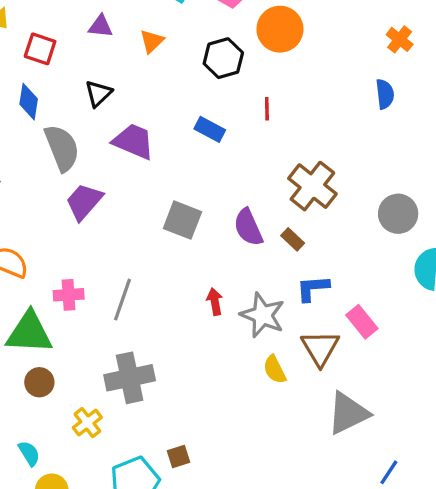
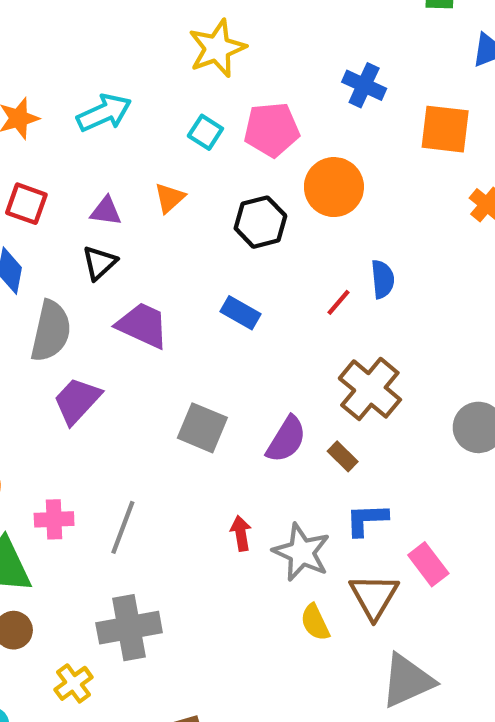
purple triangle: (101, 26) -> (106, 211), moved
blue semicircle: (385, 94) -> (383, 279), moved
red line: (267, 109) -> (339, 302), moved, turned 40
gray semicircle: (62, 148) -> (51, 331), turned 33
purple semicircle: (248, 227) -> (286, 439), turned -126

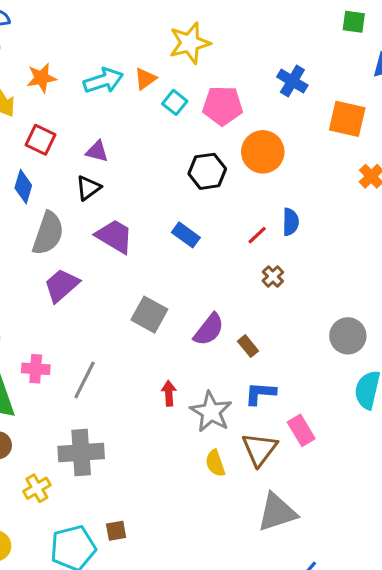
orange triangle: (170, 198) -> (145, 79), moved
brown cross: (370, 389) -> (273, 276), moved, size x0.5

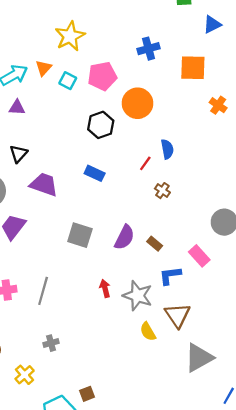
blue cross: (292, 81) -> (149, 49), turned -35
purple triangle: (97, 151) -> (17, 108), moved
pink rectangle: (301, 430) -> (199, 256), moved
gray cross: (81, 452) -> (51, 343), size x0.5

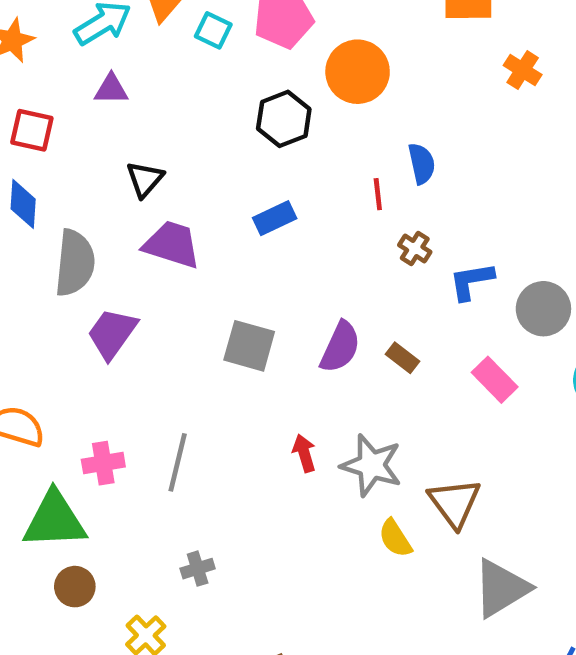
black triangle: (18, 154) -> (145, 179), moved
red line: (145, 163) -> (378, 194), turned -40
blue rectangle: (95, 173) -> (275, 218), turned -48
blue L-shape: (170, 276) -> (471, 281), moved

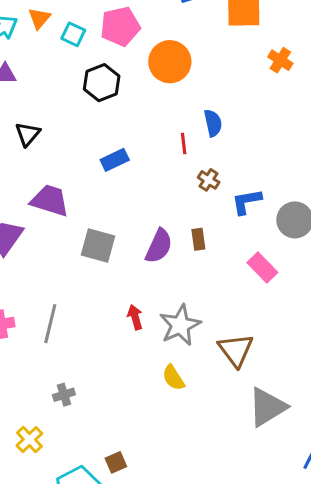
black hexagon: (284, 119) -> (102, 83), moved
purple trapezoid: (172, 244) -> (50, 201), moved
brown rectangle: (403, 358) -> (198, 239), moved, turned 45
gray star: (371, 465) -> (180, 325), turned 30
yellow semicircle: (395, 538) -> (173, 378), moved

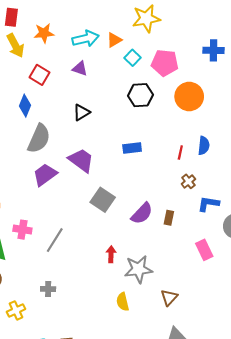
brown triangle: (236, 350) -> (169, 297), size x0.7

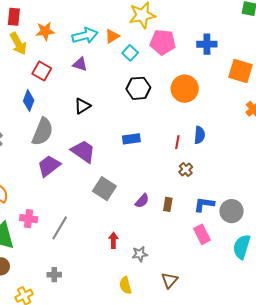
pink pentagon: (165, 63) -> (163, 42), moved
blue L-shape: (208, 204) -> (204, 204), moved
purple semicircle: (142, 213) -> (142, 201), size x0.7
gray star: (138, 269) -> (140, 254), size x0.6

